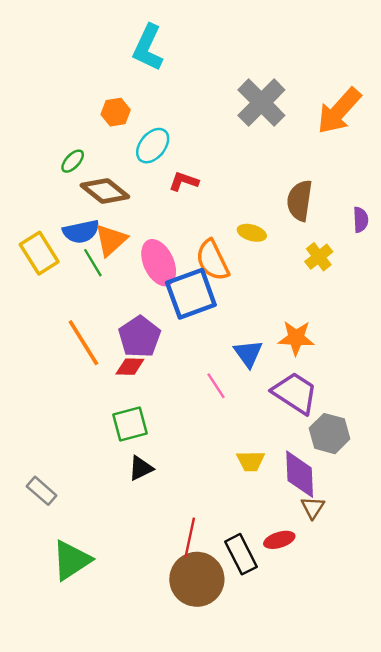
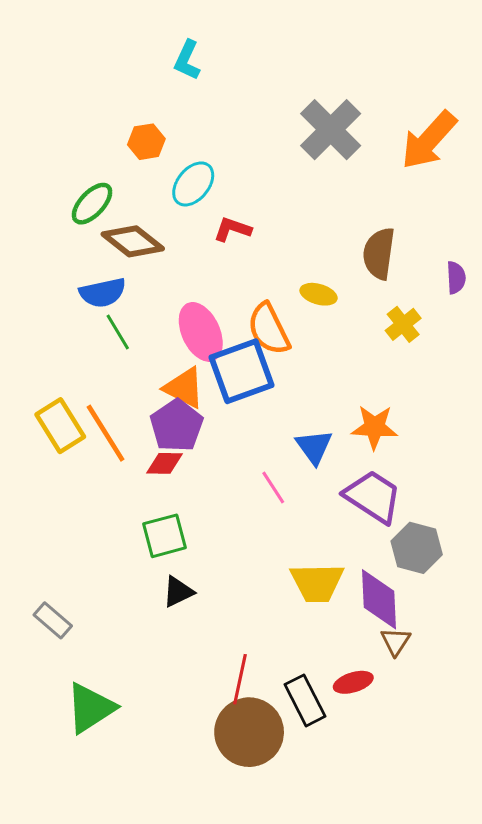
cyan L-shape: (148, 48) -> (187, 60), size x0.7
green ellipse: (73, 161) -> (92, 204), size x1.4
orange triangle: (111, 240) -> (184, 388), moved, turned -51
yellow rectangle: (39, 253) -> (60, 426), moved
yellow trapezoid: (251, 461) -> (317, 583), size x1.5

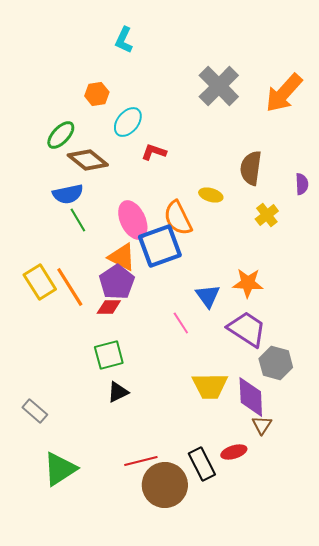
red line: (240, 679) -> (141, 461), moved, turned 64

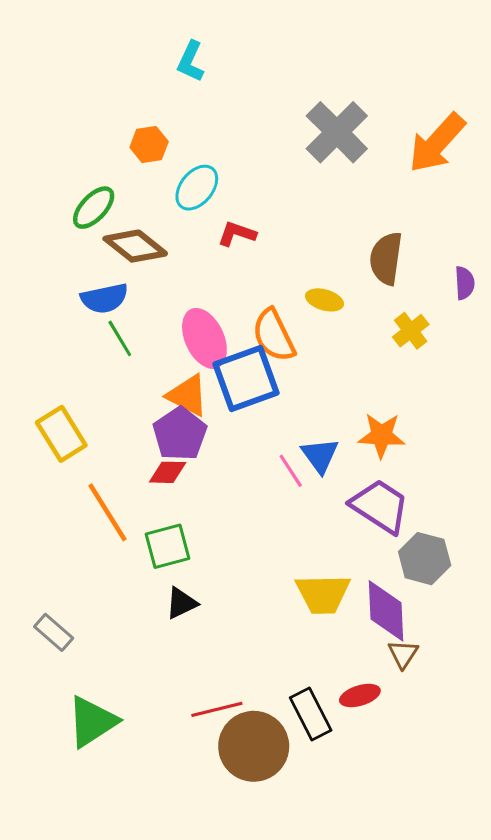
orange line: (70, 287) -> (108, 512), moved
pink line: (181, 323) -> (291, 471), moved

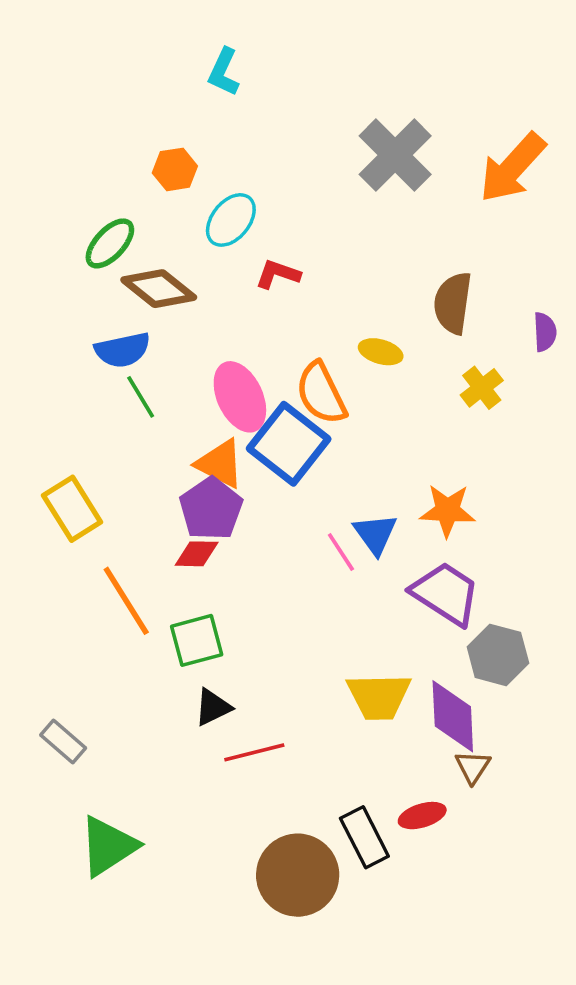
blue square: (246, 378) -> (289, 444), turned -32
red line: (217, 709) -> (254, 752), moved

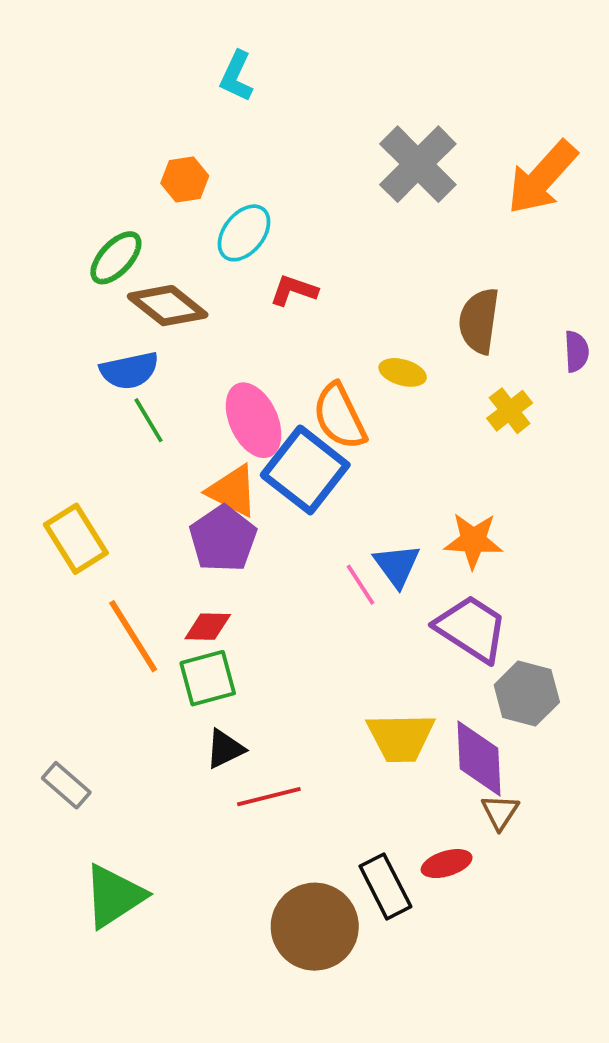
red diamond: (197, 554) -> (208, 627), moved

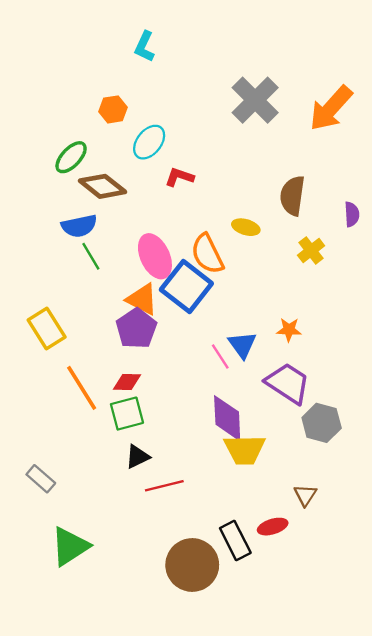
orange star: (473, 541) -> (289, 330), size x0.7
purple diamond: (479, 758) -> (227, 418), moved

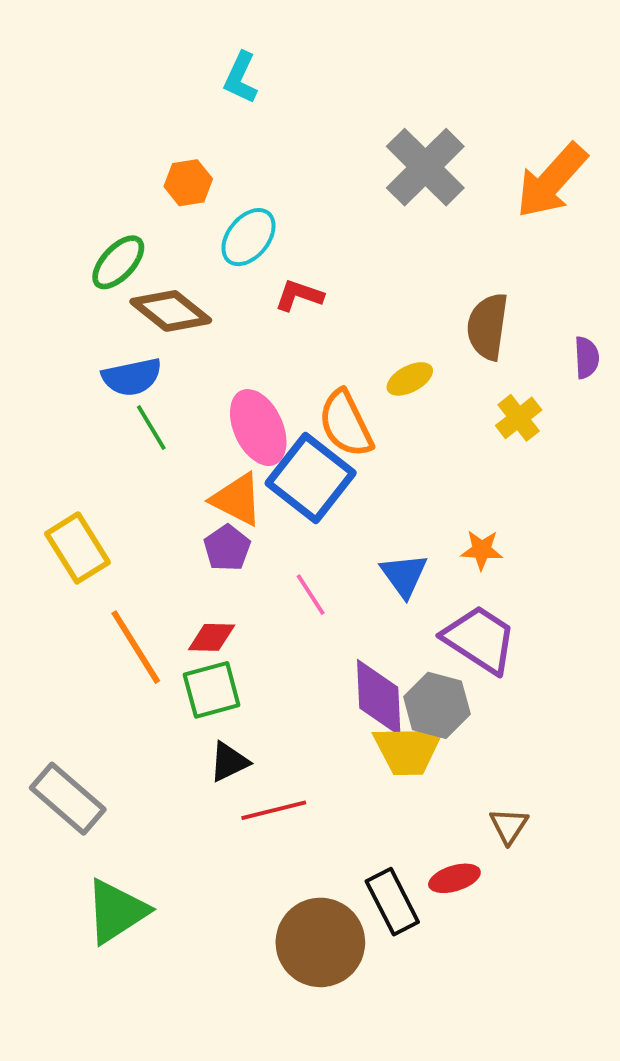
yellow ellipse: (246, 227) -> (410, 379), turned -44
purple pentagon: (136, 328) -> (227, 548), size x0.7
pink line: (220, 356) -> (311, 595), moved
gray hexagon: (322, 423) -> (437, 705), moved
gray rectangle: (41, 479) -> (68, 799), size x1.5

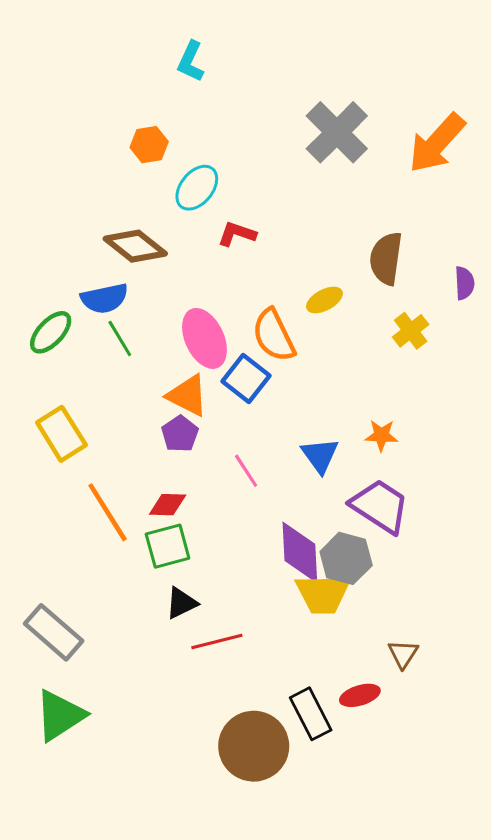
green ellipse: (118, 262) -> (51, 332), moved
blue square: (311, 478) -> (246, 378), size x0.7
green triangle: (116, 911) -> (60, 715), moved

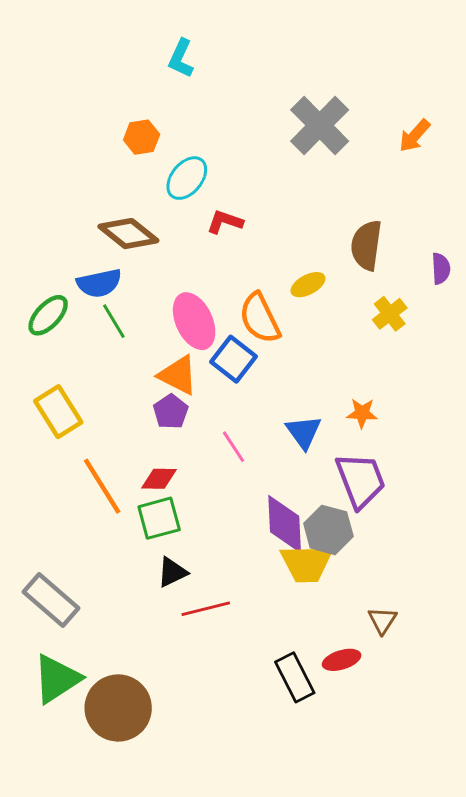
orange arrow: (437, 143) -> (415, 136), size x0.6
purple trapezoid: (380, 506) -> (361, 480), turned 36
brown circle: (254, 746) -> (118, 708), moved

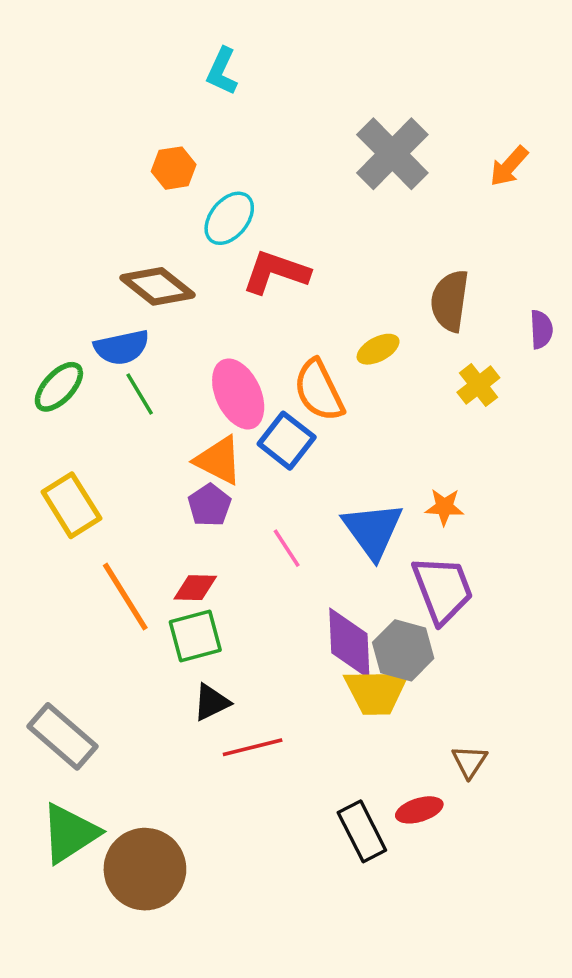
red L-shape: (225, 222) -> (276, 272), size x1.5
blue triangle: (304, 432) -> (373, 530), size x1.4

